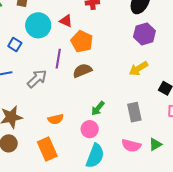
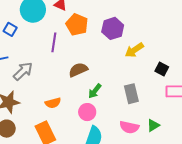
purple hexagon: (144, 34) -> (113, 28), moved
brown semicircle: (82, 71) -> (78, 70), moved
gray arrow: (37, 79) -> (23, 71), moved

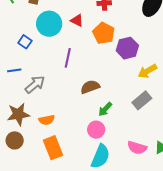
orange pentagon: (77, 25) -> (104, 33), moved
gray rectangle: (131, 94) -> (142, 100), moved, turned 60
orange semicircle: (53, 103) -> (47, 120), moved

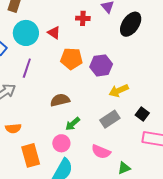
orange pentagon: (104, 33) -> (71, 59), moved, turned -30
purple line: (68, 58) -> (27, 68), moved
orange rectangle: (53, 148) -> (31, 155), moved
pink semicircle: (137, 148) -> (101, 152), moved

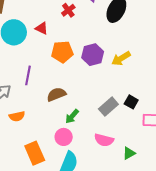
red cross: (83, 18) -> (68, 10), turned -32
purple line: (27, 68) -> (28, 75), moved
yellow arrow: (119, 91) -> (121, 59), moved
black square: (142, 114) -> (131, 102), moved
orange semicircle: (13, 128) -> (17, 116), moved

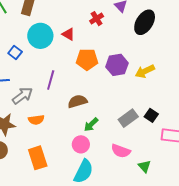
orange rectangle: (35, 153) -> (38, 158), moved
green triangle: (129, 153) -> (145, 166), turned -48

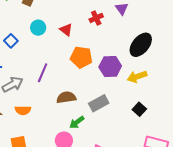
black ellipse: (145, 22) -> (141, 45), moved
cyan circle: (40, 36) -> (38, 28), size x0.6
black square: (151, 115) -> (139, 109), moved
gray rectangle: (128, 118) -> (99, 103), moved

